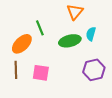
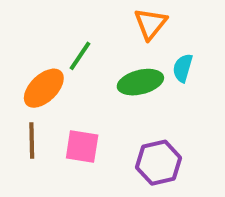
green line: (40, 28) -> (80, 56), turned 56
purple hexagon: (94, 70) -> (159, 163), moved

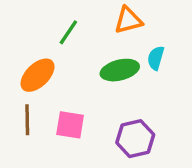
orange triangle: (150, 24) -> (128, 20), turned 36
green line: (80, 56) -> (68, 32), moved

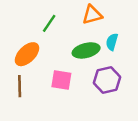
pink square: (70, 125) -> (61, 80), moved
purple hexagon: (135, 139) -> (107, 80), moved

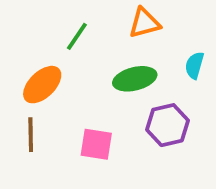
cyan semicircle: (112, 42) -> (194, 65), moved
pink square: (61, 80) -> (96, 144), moved

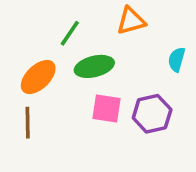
green ellipse: (135, 79) -> (94, 66), moved
pink square: (96, 144) -> (107, 109), moved

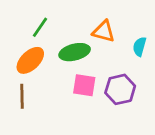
orange triangle: (131, 21) -> (104, 31), moved, turned 30
green line: (70, 33) -> (40, 27), moved

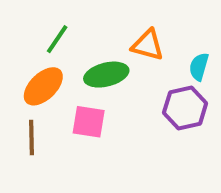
pink square: (84, 85) -> (89, 122), moved
purple hexagon: (120, 89) -> (185, 108), moved

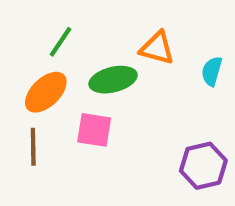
purple hexagon: (185, 108) -> (203, 166), moved

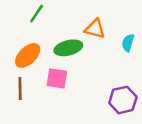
green line: (61, 42) -> (37, 14), moved

